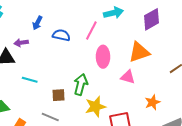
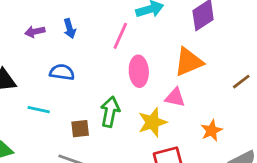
blue arrow: (37, 23) -> (70, 29), moved, turned -40
blue semicircle: (61, 35) -> (62, 72), moved
purple arrow: (21, 43) -> (35, 32), moved
yellow star: (95, 107) -> (152, 122), moved

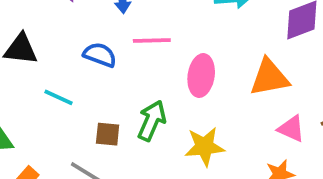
pink line: (120, 36) -> (152, 41), moved, turned 52
pink triangle: (175, 97) -> (291, 129), moved

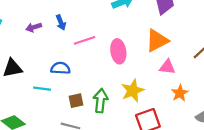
blue semicircle: (100, 55) -> (60, 68), moved
green arrow: (152, 121) -> (101, 101), moved
pink triangle: (291, 129) -> (167, 67), moved

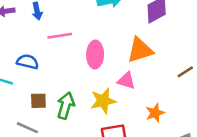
pink triangle: (167, 67) -> (126, 81), moved

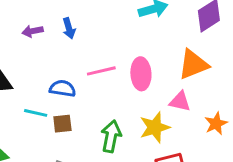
pink line: (60, 36) -> (101, 71), moved
brown square: (38, 101) -> (62, 124), moved
orange star: (155, 113) -> (216, 124), moved

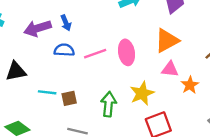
purple arrow: (33, 31) -> (38, 28), size x1.6
blue semicircle: (63, 89) -> (64, 50), moved
pink triangle: (180, 102) -> (170, 69), moved

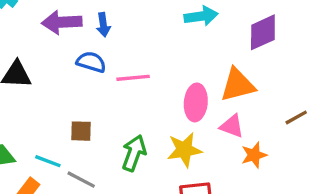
pink ellipse: (126, 52) -> (196, 102), moved
cyan line: (47, 92) -> (48, 161), moved

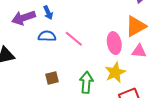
pink line: (133, 78) -> (74, 39), turned 60

